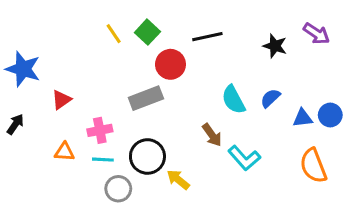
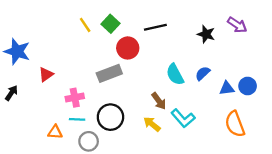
orange triangle: (64, 152) -> (55, 132), moved
yellow arrow: (178, 180) -> (152, 124), moved

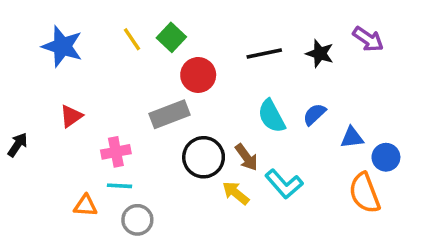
black line: (155, 27) -> (264, 54), moved
blue star: (17, 51) -> (62, 46), moved
blue circle: (248, 86) -> (386, 157), moved
black circle: (110, 117) -> (204, 157), moved

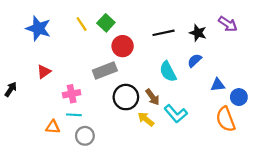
blue semicircle: (314, 114) -> (195, 61), moved

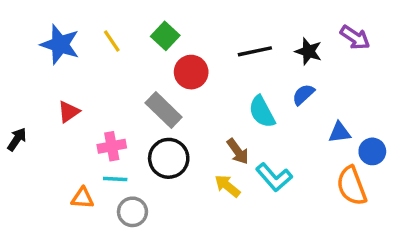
yellow line: (82, 24) -> (112, 41), moved
gray rectangle: (105, 70) -> (164, 110), turned 65
black circle: (126, 97) -> (169, 158), moved

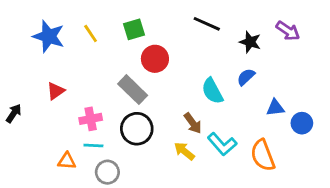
green square: (165, 36) -> (134, 29), turned 30
black line: (255, 51) -> (207, 24), moved, turned 36
orange semicircle: (352, 186) -> (263, 155), moved

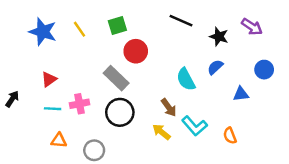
blue circle: (302, 123) -> (264, 70), moved
cyan line: (93, 146) -> (53, 109), moved
orange semicircle: (263, 155) -> (230, 136), size x0.6

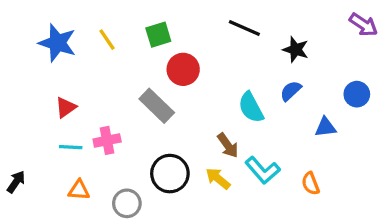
purple arrow: (252, 27) -> (363, 25), moved
black arrow: (12, 99) -> (16, 182), moved
black circle: (120, 112) -> (170, 174), moved

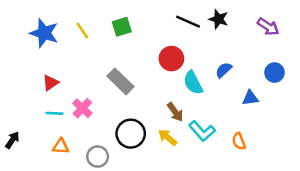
purple arrow: (363, 25) -> (268, 27), moved
black star: (296, 49) -> (219, 19), moved
red circle: (183, 69) -> (171, 59), moved
pink cross: (107, 140) -> (82, 108), turned -36

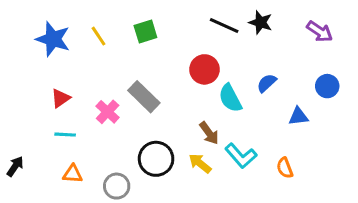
pink cross: (82, 108) -> (108, 112), moved

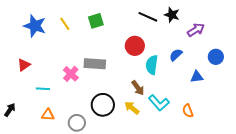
purple arrow: (320, 32) -> (196, 30), moved, turned -66
gray rectangle: (144, 97) -> (95, 64), turned -40
red triangle: (61, 98) -> (24, 65), moved
cyan semicircle: (230, 98) -> (152, 65), turned 36

